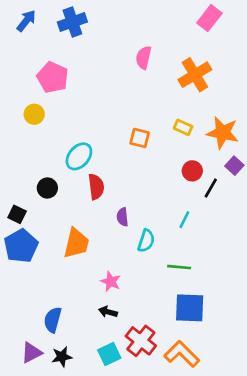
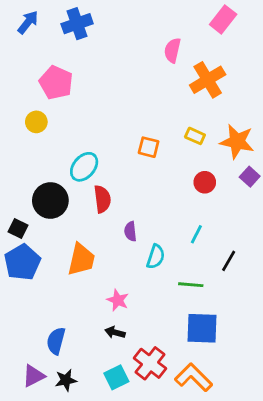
pink semicircle: (144, 58) -> (172, 50), moved
black circle: (47, 188) -> (50, 200), size x1.6
black line: (211, 188) -> (229, 261), moved

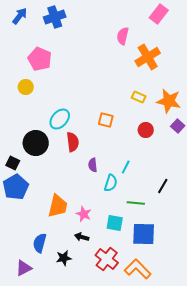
orange square: (149, 147) -> (106, 120), moved
cyan line: (196, 234) -> (126, 167), moved
orange trapezoid: (81, 259) -> (58, 206), moved
cyan square: (116, 377) -> (115, 223), moved, turned 36
black star: (66, 380) -> (64, 258), moved

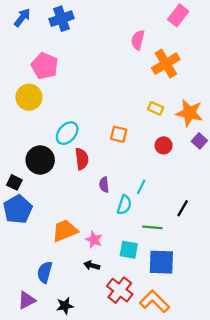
yellow circle: (26, 87) -> (29, 97), size x1.5
orange trapezoid: (58, 206) -> (65, 231), turned -125
black star: (64, 258) -> (65, 306), moved

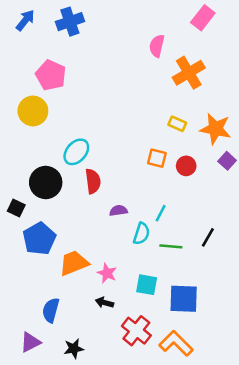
orange square: (119, 134) -> (157, 158), moved
purple semicircle: (104, 185) -> (118, 211), turned 88
blue pentagon: (18, 209) -> (39, 239), moved
green line: (152, 227) -> (171, 246), moved

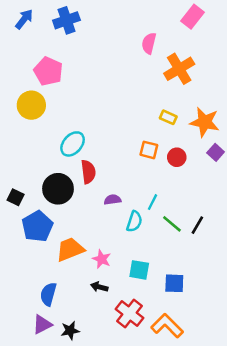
black circle: (46, 182) -> (58, 189), moved
green line: (171, 246) -> (172, 224), moved, turned 35
blue square: (184, 299) -> (174, 283), size x0.7
purple triangle: (30, 342) -> (42, 324), moved

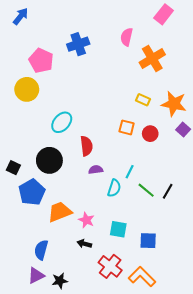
blue cross: (66, 20) -> (78, 44), moved
red semicircle: (88, 172) -> (86, 146), moved

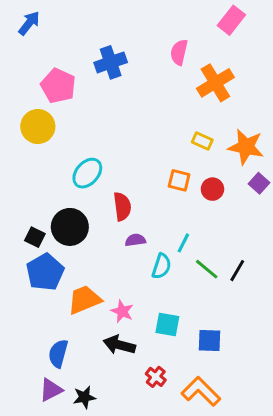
black square: (13, 168) -> (35, 237), moved
black arrow: (84, 244) -> (119, 345), size x1.5
red cross: (110, 266) -> (156, 377), size x0.6

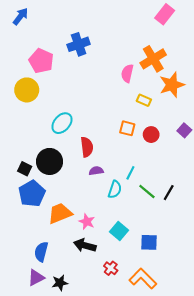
pink semicircle: (179, 52) -> (127, 73), moved
orange star: (246, 147) -> (172, 85), moved, turned -30
cyan square: (167, 324) -> (119, 231), turned 30

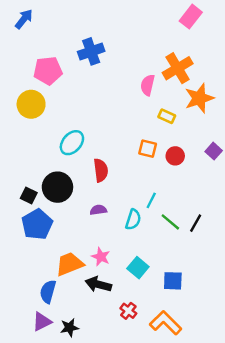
pink pentagon: (41, 61) -> (48, 71), turned -30
purple semicircle: (96, 171) -> (98, 210), moved
orange trapezoid: (60, 213) -> (70, 264), moved

